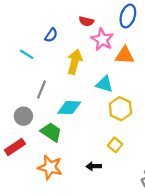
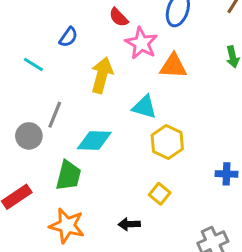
red semicircle: (86, 21) -> (119, 17), turned 32
gray circle: (23, 116) -> (29, 136), moved
green trapezoid: (51, 132) -> (68, 175), turned 70

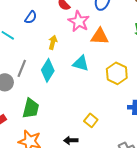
yellow arrow: (102, 75) -> (53, 42), size x0.6
cyan diamond: (94, 140) -> (48, 70), moved, turned -60
yellow hexagon: (167, 142) -> (117, 73), moved

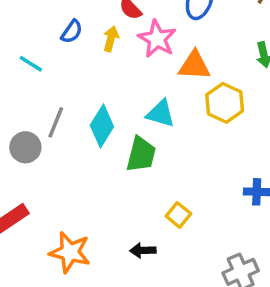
yellow arrow: (53, 42) -> (111, 39), moved
yellow hexagon: (117, 73) -> (225, 103), moved
green trapezoid: (31, 108) -> (141, 154), moved

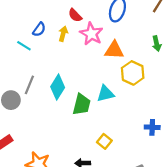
cyan line: (31, 64) -> (24, 46), moved
cyan triangle: (161, 113) -> (105, 94), moved, turned -30

